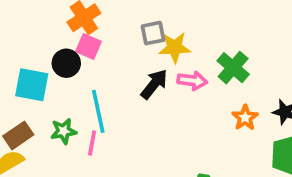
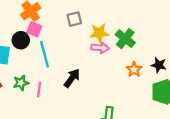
yellow star: (174, 48) -> (99, 33), moved
black arrow: (154, 84) -> (72, 78), moved
cyan line: (98, 111) -> (45, 54), moved

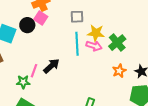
cyan line: (45, 54) -> (77, 44), moved
black arrow: (72, 78) -> (51, 66), moved
green star: (21, 83) -> (23, 82), moved

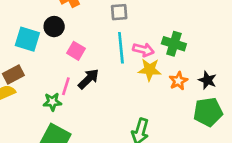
pink square: (41, 18) -> (76, 51), moved
yellow star: (96, 33) -> (150, 70), moved
green cross: (117, 43) -> (174, 44), turned -30

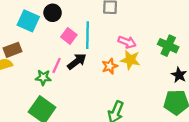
green cross: (174, 44) -> (168, 46), moved
cyan line: (121, 48) -> (88, 35), moved
orange star: (178, 81) -> (110, 66), moved

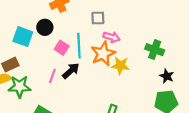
pink arrow: (127, 42) -> (112, 37), moved
orange star: (110, 66) -> (103, 54), moved, size x1.6
green star: (43, 77) -> (20, 87), moved, size x1.5

